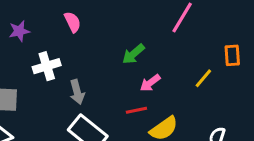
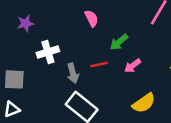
pink semicircle: (73, 22) -> (91, 18), moved
red line: (136, 110) -> (99, 64), moved

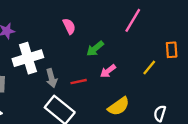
white cross: (48, 52) -> (28, 58), size x1.4
red line: (99, 64) -> (79, 82), moved

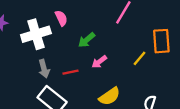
orange rectangle: (172, 50) -> (161, 41), size x1.5
white cross: (28, 58) -> (36, 34), moved

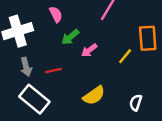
pink semicircle: (61, 18) -> (56, 14), moved
pink arrow: (99, 62) -> (89, 50), moved

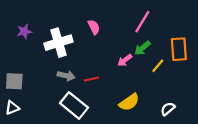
green arrow: (70, 37) -> (142, 48), moved
gray arrow: (26, 67) -> (66, 76), turned -63
white semicircle: (136, 103) -> (168, 109), turned 32

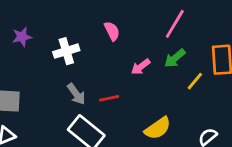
white cross: (59, 43) -> (66, 51), size x0.7
pink arrow: (125, 60) -> (141, 67), moved
gray arrow: (66, 76) -> (76, 94), turned 42

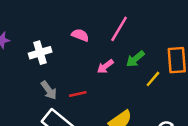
pink line: (175, 24) -> (119, 29), moved
pink semicircle: (112, 31) -> (80, 35), turned -42

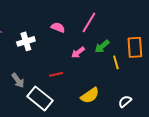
yellow line: (153, 79) -> (116, 62), turned -56
gray arrow: (49, 90) -> (18, 80), moved

